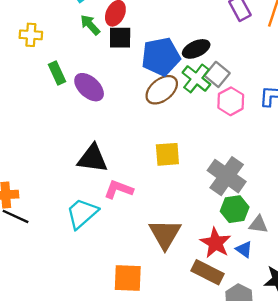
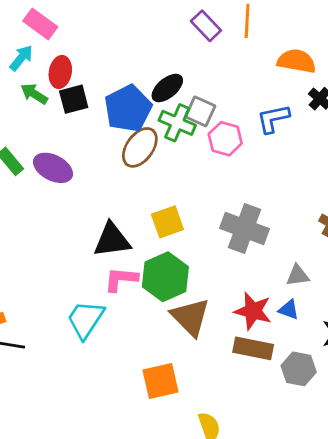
black triangle: (93, 158) -> (112, 240), moved
green hexagon: (235, 209) -> (165, 277), moved, size x1.4

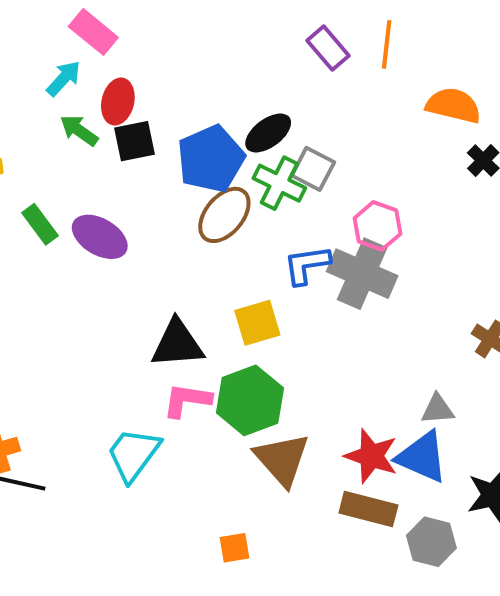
blue L-shape: (273, 119) -> (307, 265), moved
pink hexagon: (225, 139) -> (377, 226), moved
gray cross: (245, 228) -> (362, 274), moved
blue triangle: (289, 310) -> (422, 457), size x1.8
orange square: (161, 381) -> (235, 548), size x0.6

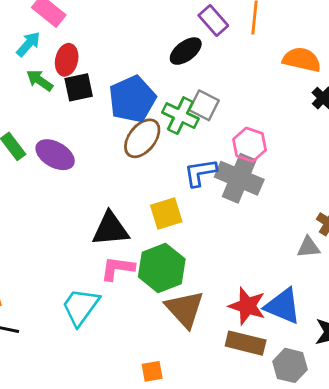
black ellipse: (268, 133) -> (186, 51), moved
gray triangle: (437, 409) -> (308, 247), moved

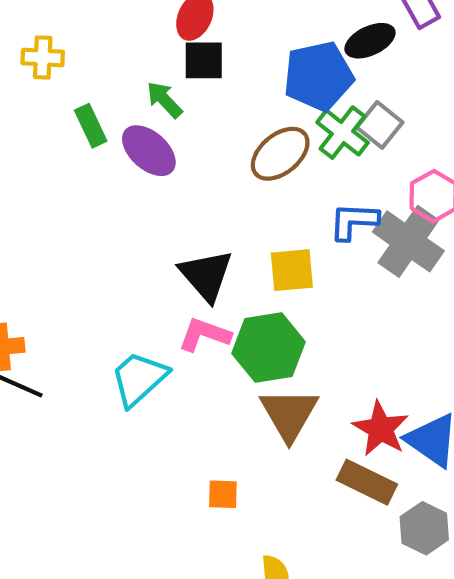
green arrow: (40, 80) -> (164, 100), moved
blue pentagon: (132, 99) -> (318, 76), moved
black triangle: (110, 229) -> (206, 275), turned 42

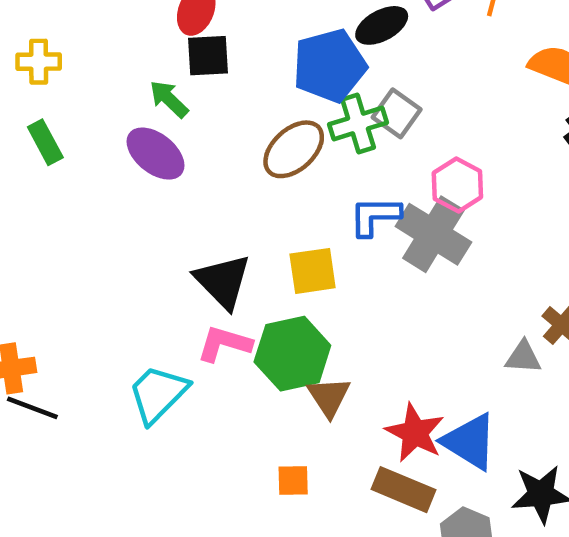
green rectangle: (91, 126) -> (45, 142), moved
green cross: (343, 133) -> (358, 124), turned 38
brown triangle: (289, 414) -> (329, 397), moved, size x0.7
orange square: (223, 494) -> (293, 480), moved

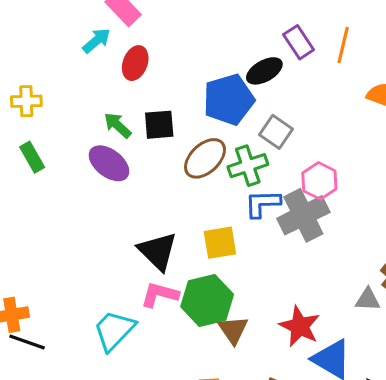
black square: (208, 56) -> (159, 125), moved
green cross: (358, 124) -> (248, 166), moved
gray cross: (433, 234) -> (303, 215), turned 33
red star: (415, 433) -> (300, 326), moved

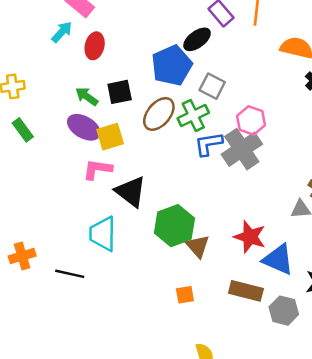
yellow square: (220, 243) -> (110, 137), moved
pink L-shape: (160, 295) -> (97, 169), moved
cyan trapezoid: (114, 330) -> (103, 234), moved, turned -36
black line: (27, 342) -> (70, 274), moved

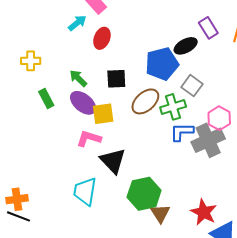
green arrow: (87, 96) -> (78, 78), moved
green rectangle: (23, 130) -> (46, 98), moved
black line: (70, 274) -> (18, 216), moved

